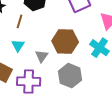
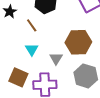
brown line: (20, 21) -> (32, 25), turned -48

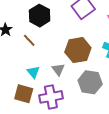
cyan triangle: (32, 49) -> (33, 72), moved

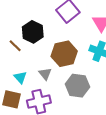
black hexagon: (40, 16) -> (33, 32), moved

